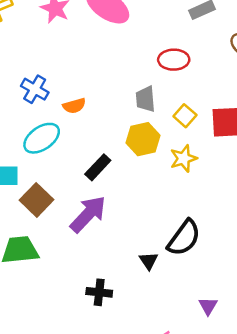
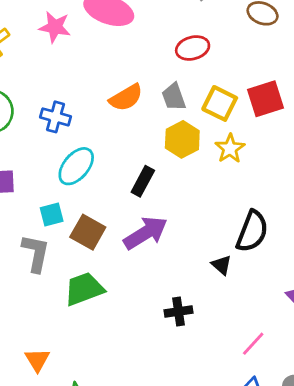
orange semicircle: (74, 106) -> (126, 98), moved, size x1.4
yellow square: (185, 116) -> (220, 103), size x1.4
purple arrow: (88, 214) -> (146, 233), turned 30

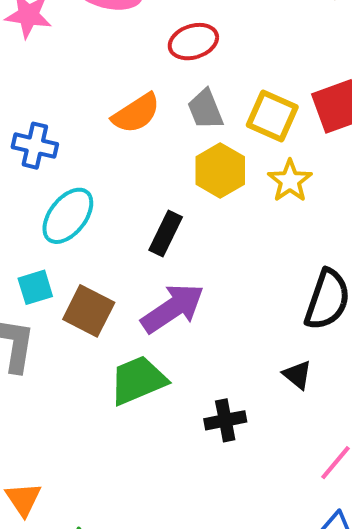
red ellipse: (193, 48) -> (193, 42), moved
black triangle: (222, 265) -> (297, 375), moved
green trapezoid: (84, 289) -> (138, 380), moved

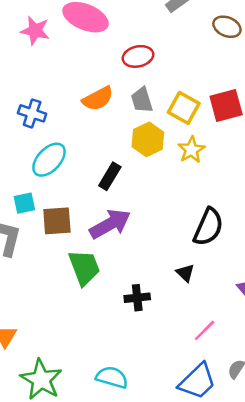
brown square: (89, 311) -> (57, 221), turned -36
green trapezoid: (138, 380) -> (84, 267), turned 87

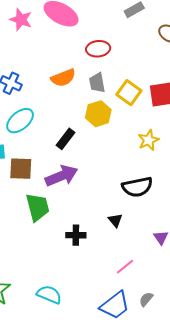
yellow star: (191, 150) -> (149, 140), moved
black semicircle: (208, 227) -> (137, 187), turned 48

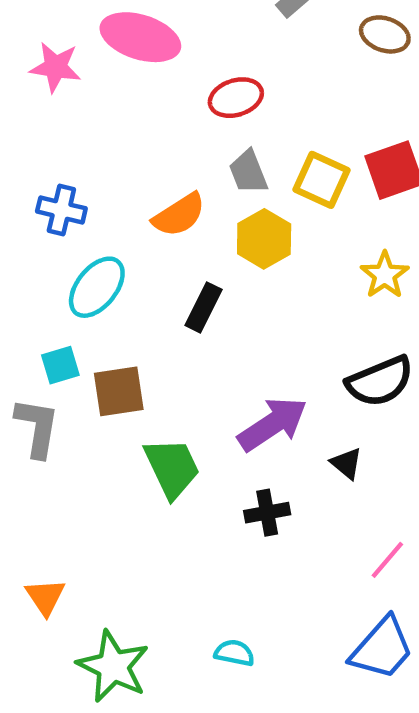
orange semicircle: (63, 78) -> (179, 215), moved
purple arrow: (62, 176) -> (273, 424), moved
cyan semicircle: (49, 294) -> (234, 653), size x0.7

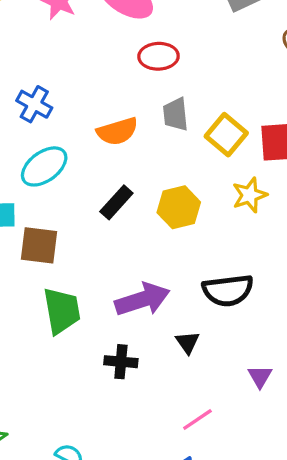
red ellipse: (236, 98) -> (159, 56), moved
yellow hexagon: (264, 239) -> (179, 207), moved
yellow star: (385, 275) -> (250, 195), moved

